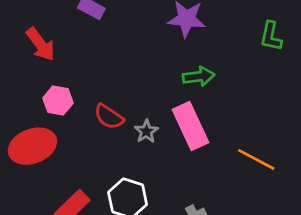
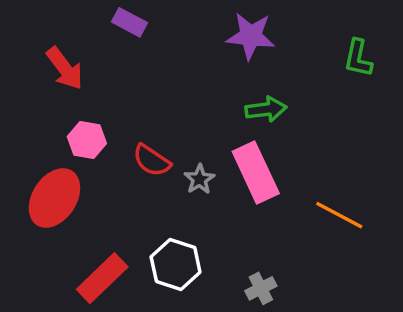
red ellipse: (32, 146) -> (54, 198), turned -36

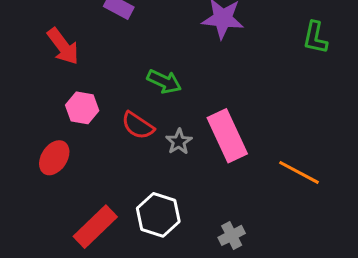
green arrow: (266, 109) -> (164, 82), moved, turned 32
red ellipse: (54, 198) -> (54, 158), size x0.7

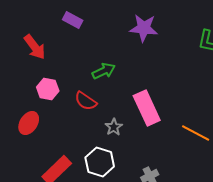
green arrow: (164, 82) -> (104, 71), turned -50
gray star: (179, 142) -> (114, 127), moved

